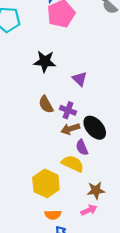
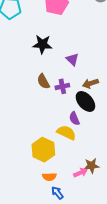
purple cross: (68, 110) -> (62, 86), turned -32
brown arrow: (70, 129) -> (90, 83), moved
brown star: (96, 190) -> (91, 166), moved

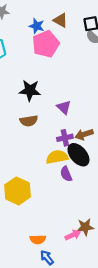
brown semicircle: (43, 81) -> (29, 121), moved, turned -70
purple cross: (62, 86) -> (65, 138), moved
yellow semicircle: (66, 133) -> (57, 157), moved, turned -36
yellow hexagon: (43, 150) -> (17, 191), moved

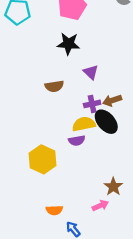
black star: (30, 90) -> (68, 44), moved
purple semicircle: (66, 174) -> (77, 141), moved, turned -77
brown star: (85, 227) -> (113, 187), moved, turned -30
orange semicircle: (38, 239) -> (54, 210), moved

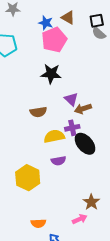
brown arrow: (112, 100) -> (83, 109), moved
yellow semicircle: (84, 124) -> (54, 136), moved

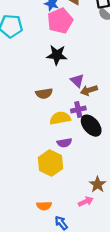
yellow hexagon: (28, 178) -> (50, 163), moved

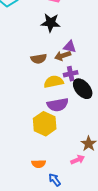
purple triangle: (77, 81) -> (70, 47), turned -32
brown arrow: (89, 90) -> (63, 56), moved
purple semicircle: (64, 143) -> (58, 105), size x1.5

